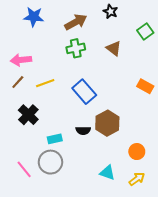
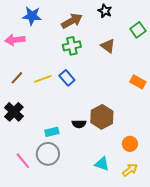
pink arrow: (21, 60) -> (15, 40), moved
blue rectangle: (84, 92) -> (67, 78), moved, size x0.7
black cross: (28, 115) -> (14, 112), moved

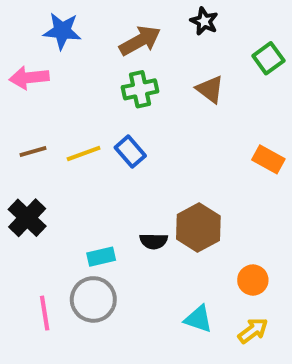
brown line: (17, 78) -> (33, 152), turned 32
pink line: (23, 161) -> (45, 313), turned 30

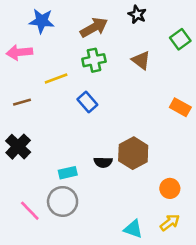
yellow line: (84, 154) -> (56, 79), moved
pink line: (45, 313) -> (30, 211), turned -35
cyan triangle: (198, 319) -> (133, 229), moved

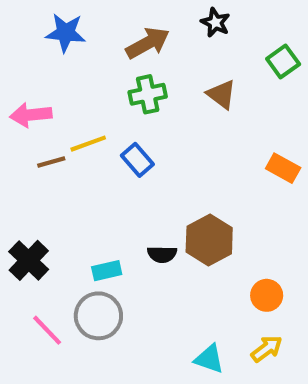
pink arrow: (19, 52) -> (31, 115), moved
yellow line: (56, 79) -> (88, 144), moved
brown line: (22, 102) -> (51, 162), moved
black cross: (18, 147) -> (29, 260), moved

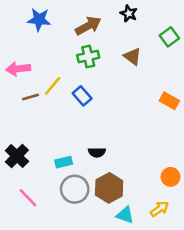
yellow line: (88, 144) -> (53, 86), turned -30
brown hexagon: (209, 240) -> (109, 188), moved
orange circle: (267, 295) -> (171, 177), moved
gray circle: (98, 316) -> (75, 189), moved

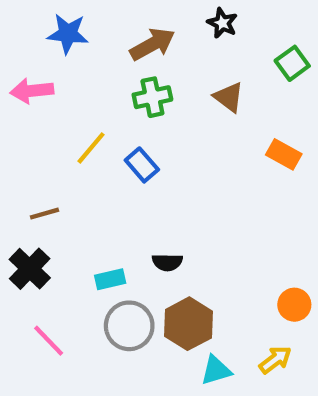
pink arrow: (18, 69) -> (32, 91), moved
brown line: (30, 97) -> (44, 214), moved
orange rectangle: (169, 101) -> (284, 154), moved
cyan triangle: (125, 215) -> (216, 370), turned -36

